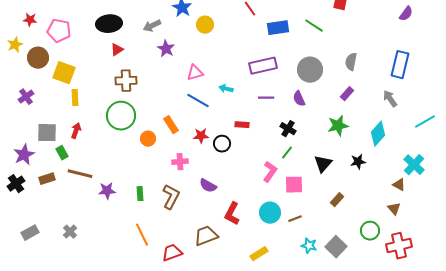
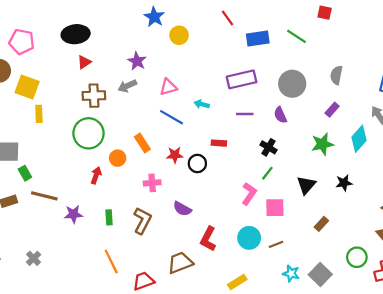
gray arrow: (152, 26) -> (127, 86), moved
red arrow: (76, 131) -> (96, 175), moved
cyan diamond: (378, 134) -> (359, 139), moved

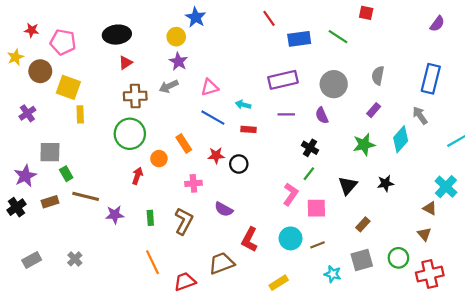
yellow circle: (179, 35) -> (176, 37), moved
red rectangle: (219, 143) -> (248, 129), moved
gray square: (320, 275) -> (362, 260), moved, turned 30

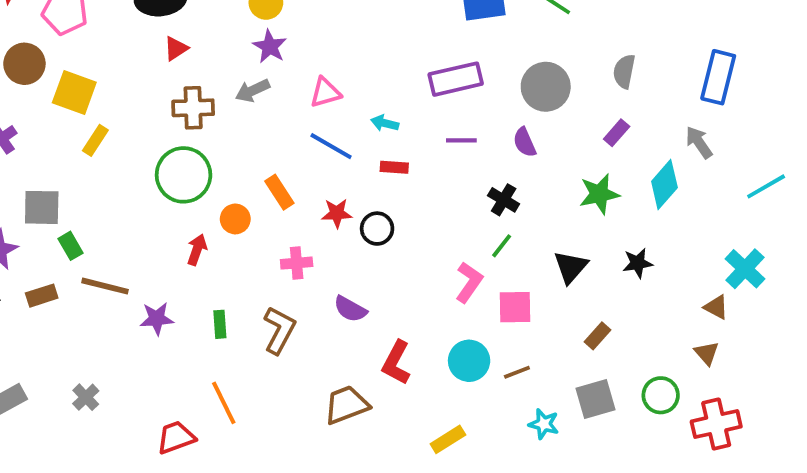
yellow rectangle: (80, 114) -> (95, 140), turned 35
red trapezoid: (185, 282) -> (176, 437), moved

